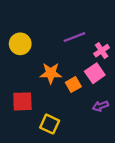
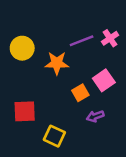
pink cross: (102, 51) -> (110, 38), moved
orange star: (51, 73) -> (57, 63), moved
purple arrow: (100, 106) -> (95, 116), moved

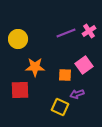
orange star: (57, 63) -> (35, 67), moved
orange square: (80, 93) -> (65, 75), turned 32
yellow square: (54, 136) -> (60, 107), moved

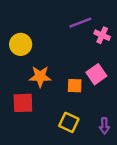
pink cross: (89, 31) -> (102, 35), turned -32
purple line: (66, 33) -> (80, 23), moved
purple arrow: (77, 94) -> (104, 126), moved, turned -72

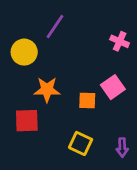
purple line: (80, 23) -> (55, 27), moved, turned -35

